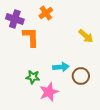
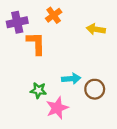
purple cross: (15, 19) -> (17, 22), turned -30
yellow arrow: (86, 36) -> (96, 29), moved, turned 147

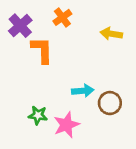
purple cross: (17, 22) -> (20, 26), turned -30
green star: (38, 90) -> (38, 115), moved

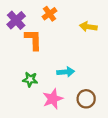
brown circle: (110, 103) -> (86, 99), moved
green star: (38, 115) -> (30, 79), moved

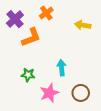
orange L-shape: (33, 40) -> (31, 37), turned 70
cyan arrow: (66, 72) -> (61, 68), turned -91

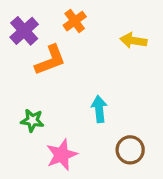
green star: (28, 75) -> (32, 120), moved
pink star: (49, 93) -> (62, 155), moved

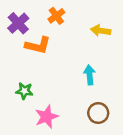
orange L-shape: (50, 60) -> (38, 45), turned 35
cyan arrow: (99, 109) -> (90, 75), moved

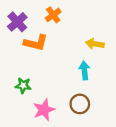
yellow arrow: (101, 31) -> (95, 44), moved
brown circle: (98, 113) -> (80, 104), moved

